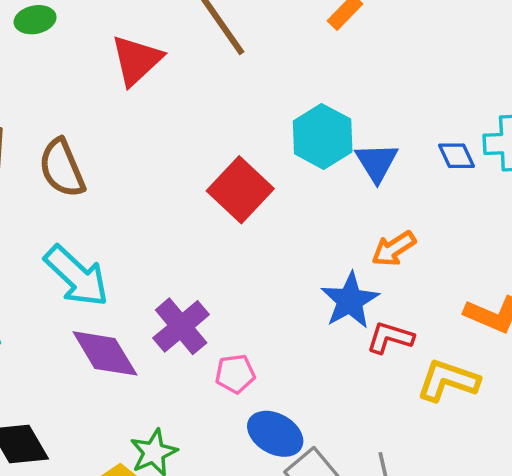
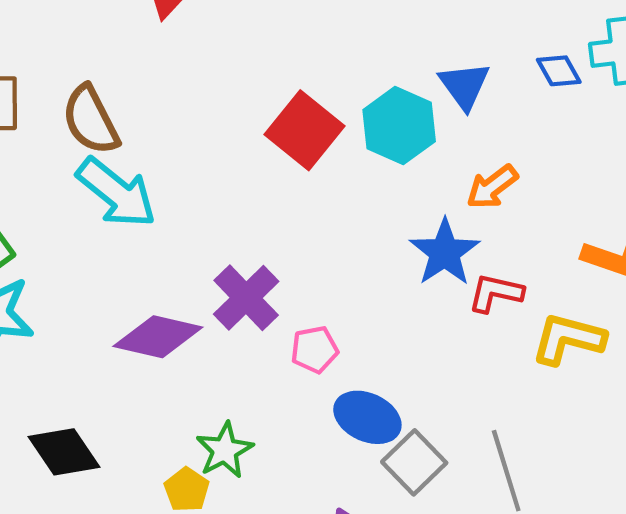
cyan hexagon: (323, 136) -> (399, 126), moved
cyan arrow: (77, 276) -> (116, 193), moved
purple diamond: (105, 353) -> (158, 337), turned -42

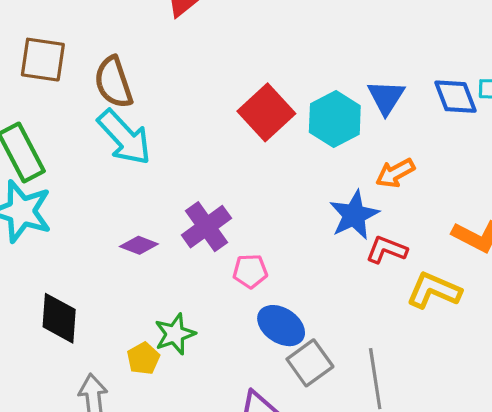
blue diamond: (559, 71) -> (455, 97), size x1.4
purple diamond: (158, 337) -> (139, 245), size x0.6
black diamond: (64, 452) -> (59, 318), turned 30

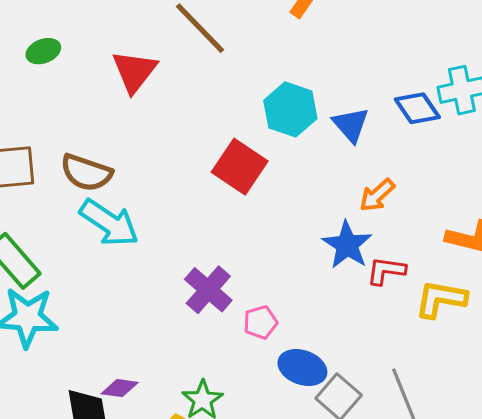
brown semicircle: (114, 82) -> (86, 173), turned -39
cyan hexagon: (335, 119) -> (290, 109), moved
purple diamond: (139, 245) -> (120, 388), moved

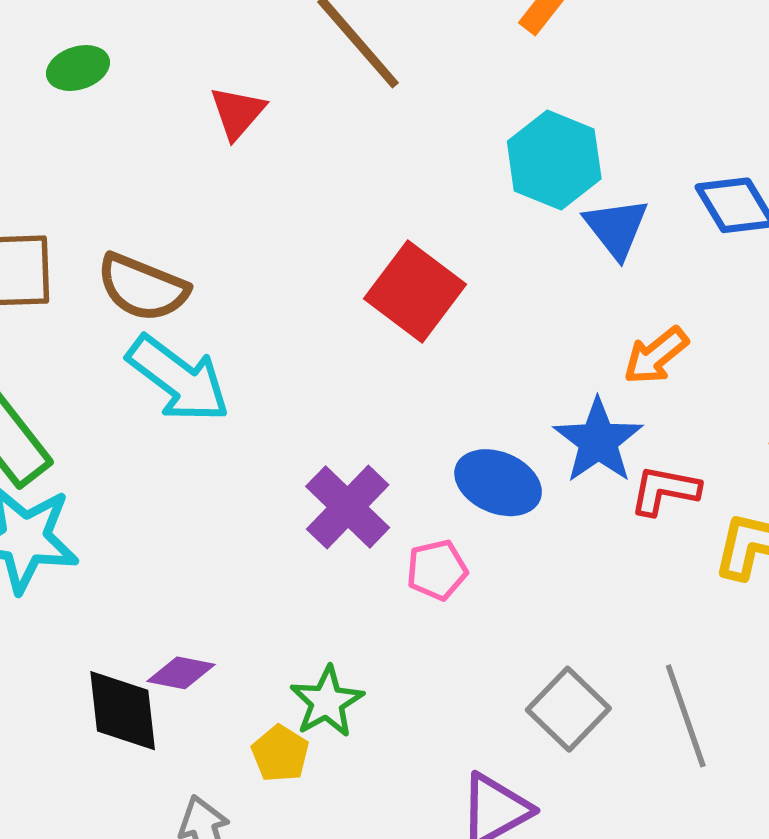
red triangle: (134, 71) -> (237, 113), size x0.7
cyan hexagon: (290, 109) -> (554, 160), moved
blue ellipse: (302, 368) -> (498, 483), moved

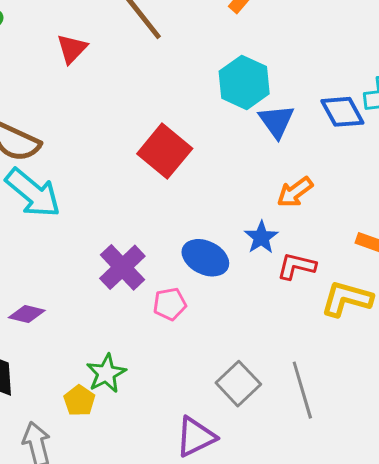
blue star: (598, 441) -> (261, 237), size x0.7
purple diamond: (181, 673) -> (27, 314), moved

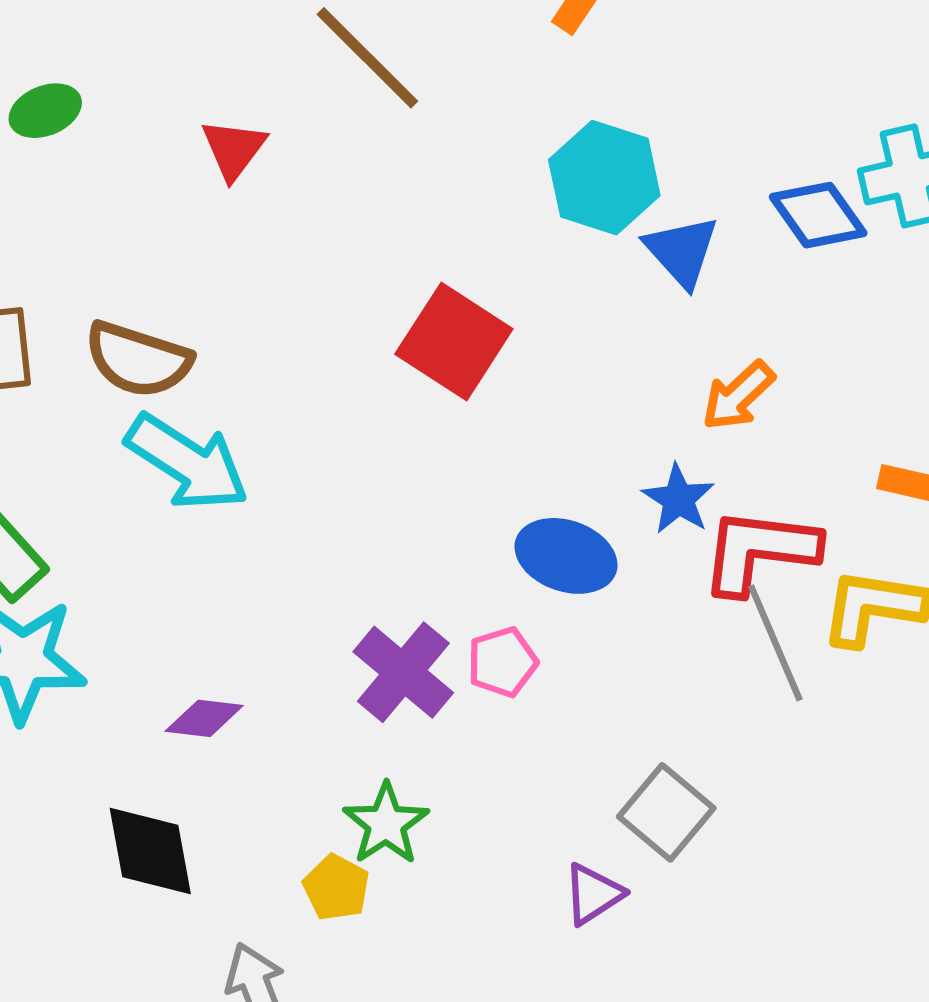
red L-shape: (296, 266) -> (760, 551), size x1.5
purple cross: (122, 267) -> (403, 672), moved
gray line: (302, 390) -> (775, 643), moved
purple triangle: (196, 437) -> (593, 894), moved, size x0.7

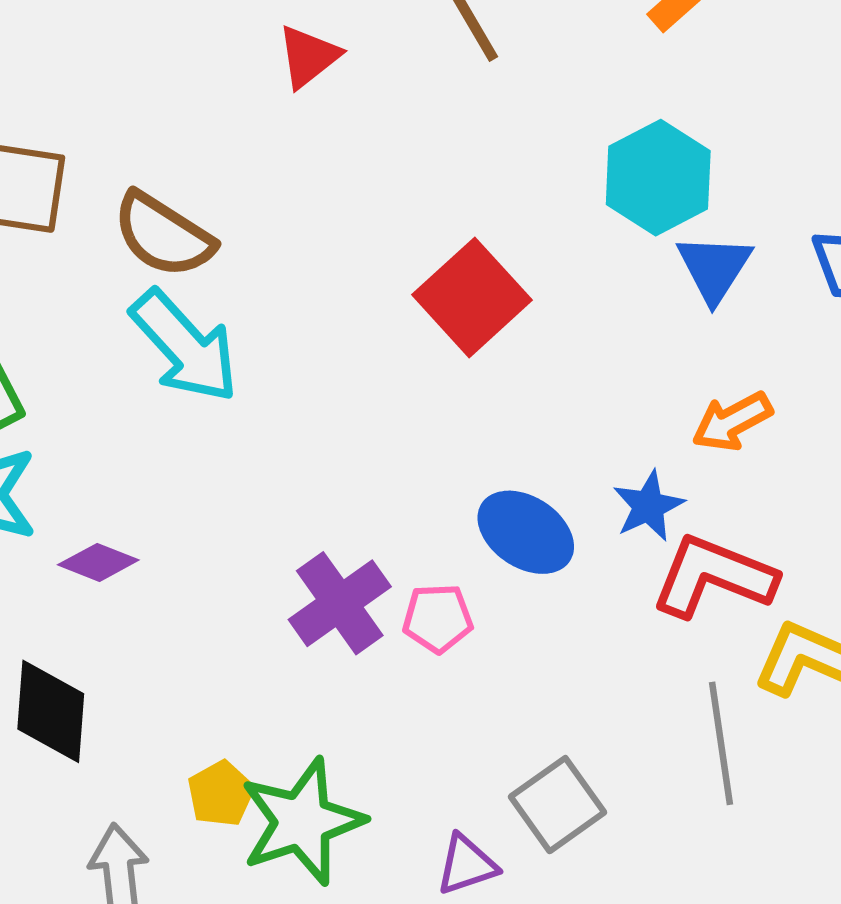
gray line: (775, 643) -> (721, 743), moved
purple diamond: (204, 718) -> (98, 562), moved
green star: (386, 824) -> (302, 822), moved, size x1.5

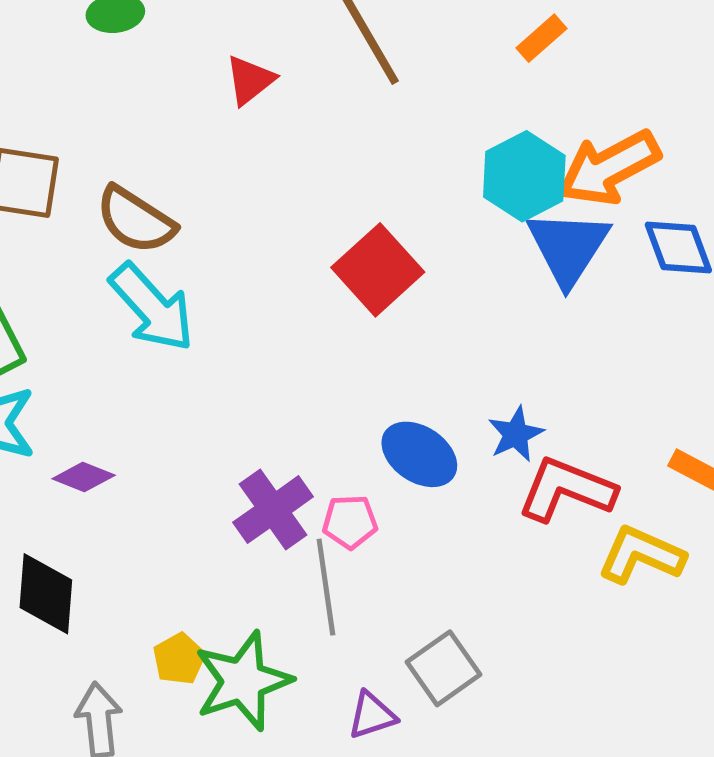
blue triangle: (714, 268) -> (568, 247), size x1.4
orange arrow: (732, 421) -> (609, 168), moved, size x1.6
gray line: (721, 743) -> (326, 587), moved

